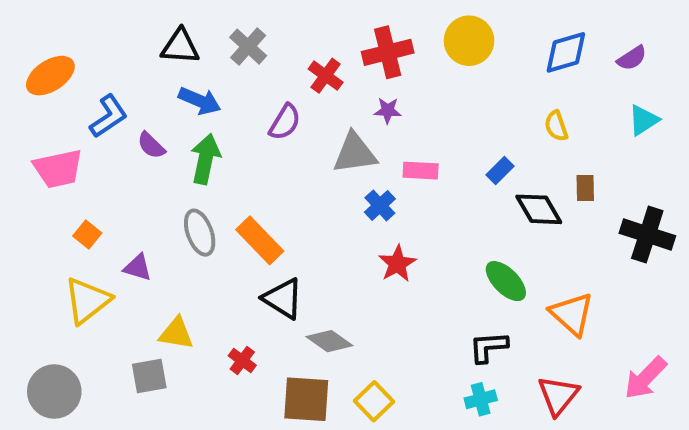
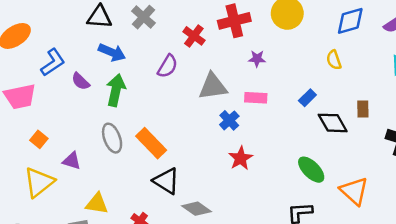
purple star: (388, 110) -> (257, 59), moved
yellow semicircle: (556, 126) -> (334, 60), moved

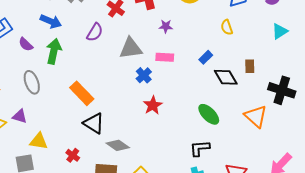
gray ellipse: (112, 138) -> (32, 82), moved
purple triangle: (72, 161) -> (20, 116), moved
orange triangle: (354, 191) -> (256, 116), moved

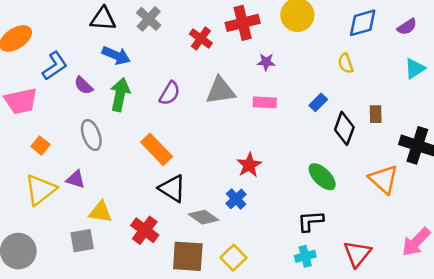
purple semicircle: (95, 32) -> (170, 93), moved
blue cross: (144, 75) -> (236, 199), moved
black diamond: (226, 77) -> (344, 128), turned 50
red cross: (73, 155) -> (145, 230), size x1.5

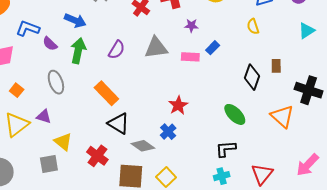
blue L-shape: (55, 66) -> (28, 29), turned -125
blue rectangle: (318, 102) -> (213, 48), moved
yellow triangle: (100, 212) -> (63, 142), turned 30

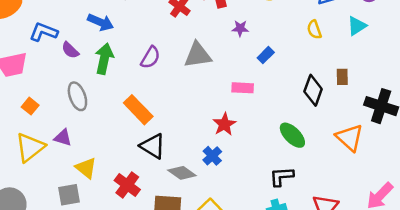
cyan triangle: (307, 31) -> (357, 26), moved
pink rectangle: (190, 57) -> (243, 88), moved

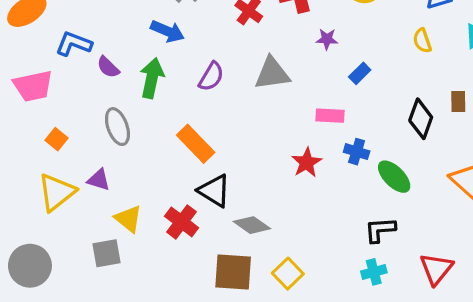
blue arrow: (101, 22) -> (167, 31), moved
blue cross: (212, 156) -> (357, 152), moved, turned -30
red cross: (127, 185) -> (182, 222), moved

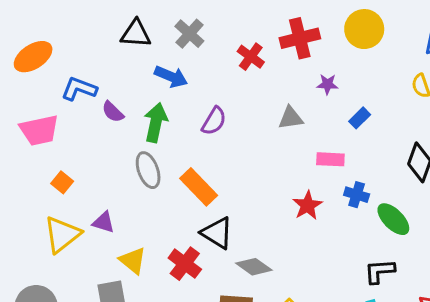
gray triangle: (272, 73) -> (291, 118), moved, size x0.7
gray ellipse: (117, 127) -> (148, 170), moved

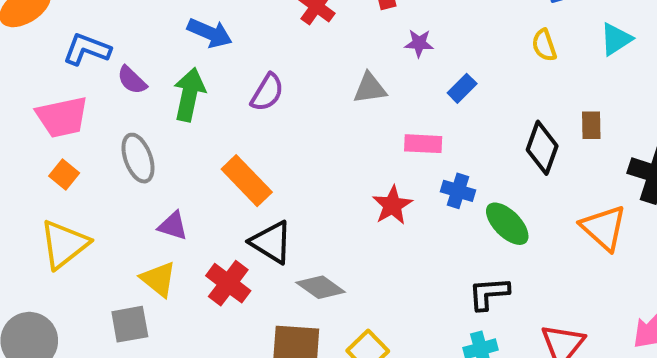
pink trapezoid: (39, 130) -> (62, 117), moved
gray ellipse: (148, 170) -> (138, 158), moved
purple triangle: (104, 222) -> (173, 226), moved

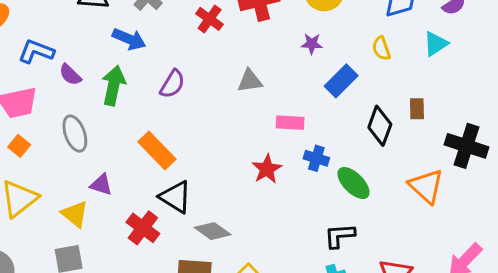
purple star: (419, 43) -> (312, 44), moved
blue rectangle: (462, 88) -> (341, 81), moved, size x1.5
yellow triangle: (159, 279) -> (75, 214), moved

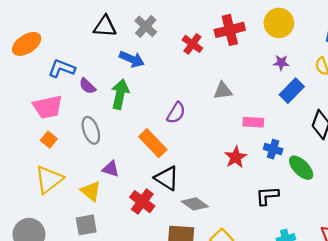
purple star: (312, 44) -> (281, 63), moved
purple semicircle: (172, 84) -> (176, 113), moved
black L-shape: (340, 236) -> (267, 196), moved

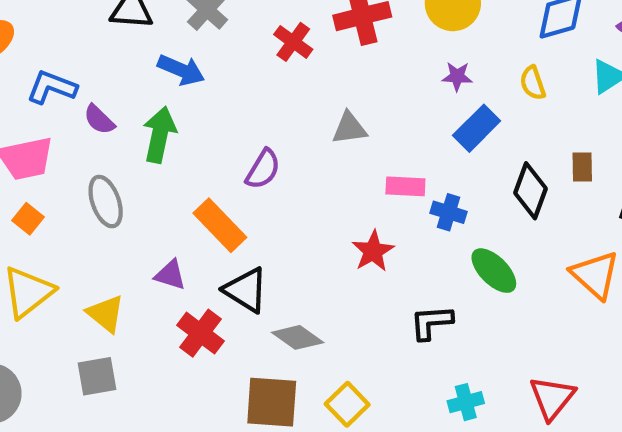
blue cross: (273, 149) -> (449, 212), moved
purple triangle: (111, 169) -> (170, 275), moved

